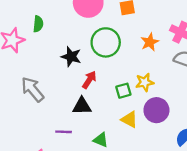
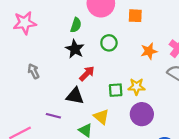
green semicircle: (38, 24) -> (76, 25), moved
green circle: (106, 42) -> (109, 43), size x0.6
gray arrow: (33, 89) -> (33, 71), size x0.6
yellow triangle: (129, 119) -> (101, 117), moved

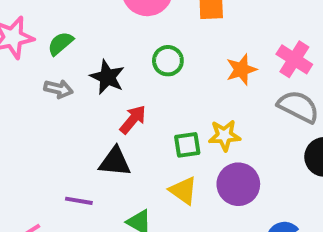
green semicircle: (76, 25) -> (60, 43), moved, turned -144
gray arrow: (33, 71) -> (58, 89), moved, turned 136
yellow triangle: (101, 117) -> (183, 190), moved

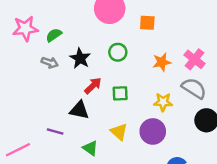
yellow star: (224, 135) -> (163, 102), moved
green square: (187, 145) -> (120, 93), moved

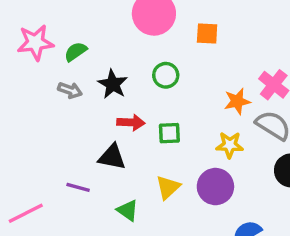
orange star: (162, 62) -> (237, 101), moved
red arrow: (93, 86) -> (131, 122), turned 48
yellow triangle: (119, 132) -> (168, 187), turned 36

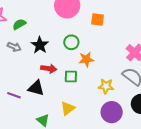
orange star: (237, 101) -> (86, 59), moved
purple line: (78, 187) -> (14, 95), moved
purple circle: (215, 187) -> (112, 112), moved

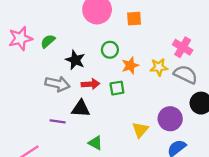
gray arrow: (14, 47) -> (57, 84), moved, size x1.5
yellow star: (106, 86) -> (159, 67), moved
yellow triangle: (68, 108) -> (140, 130), moved

